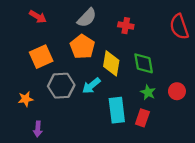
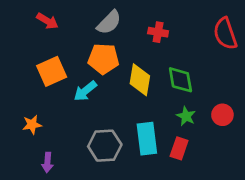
orange pentagon: (82, 47) -> (103, 59), turned -30
gray hexagon: (61, 86) -> (105, 146), moved
cyan arrow: (91, 86) -> (85, 91), moved

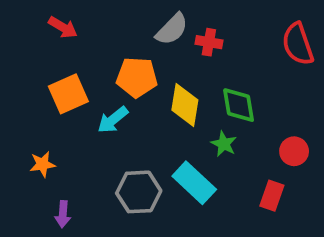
gray semicircle: (109, 22) -> (172, 29), moved
green star: (186, 116) -> (224, 144), moved
cyan rectangle: (147, 139) -> (194, 183), turned -40
red rectangle: (179, 148) -> (272, 196), moved

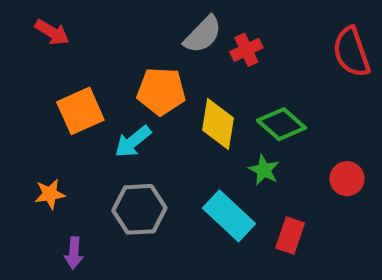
red arrow: (63, 27) -> (52, 32), moved
red cross: (209, 42) -> (246, 50), turned -35
green diamond: (239, 105) -> (281, 124), turned -39
gray hexagon: (139, 192) -> (139, 209), moved
red rectangle: (272, 196) -> (290, 235), moved

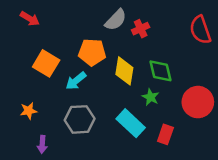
orange square: (80, 111) -> (46, 63), turned -35
green diamond: (281, 124) -> (161, 71), turned 35
red circle: (347, 179) -> (198, 102), size x1.6

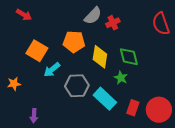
cyan arrow: (76, 81) -> (52, 70), moved
red circle: (198, 102) -> (159, 110), moved
orange star: (29, 111) -> (14, 84), moved
gray hexagon: (80, 119) -> (77, 86), moved

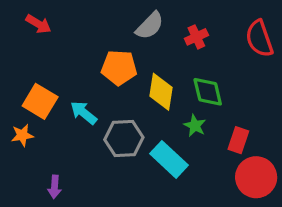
red cross: (113, 23) -> (196, 37), moved
orange square: (37, 51) -> (40, 101), moved
cyan arrow: (52, 70) -> (84, 113), turned 78
red rectangle: (133, 108) -> (238, 140), moved

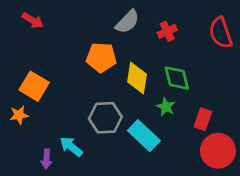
cyan arrow: (84, 113) -> (71, 147), moved

